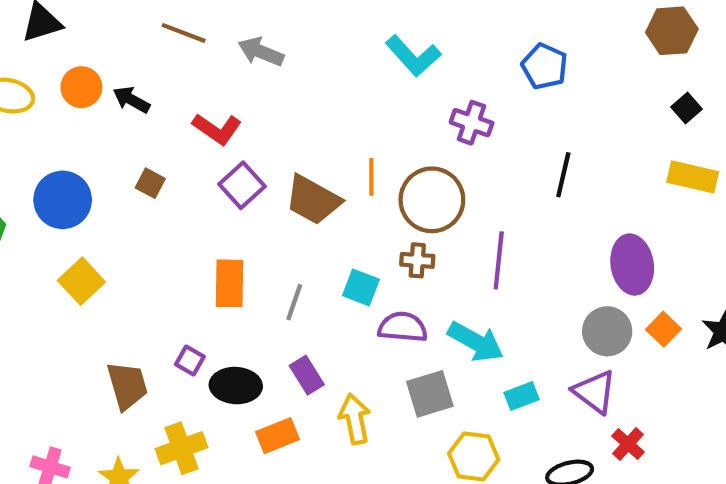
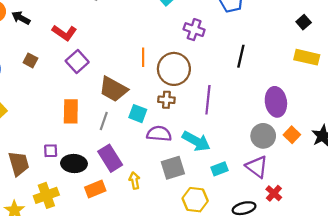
brown trapezoid: (313, 200) -> (113, 89), moved
purple square: (190, 361) -> (51, 151), turned -32
purple rectangle: (307, 375) -> (110, 158), size x1.4
yellow arrow: (355, 419) -> (135, 181), size x0.7

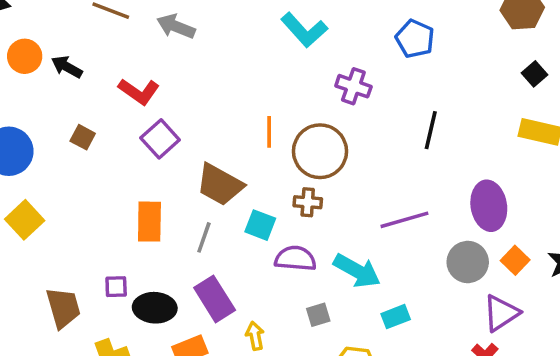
purple line: (208, 100) -> (404, 220), moved, turned 68
purple triangle: (257, 167) -> (501, 313), moved, turned 50
gray square: (173, 168) -> (318, 315), size x0.6

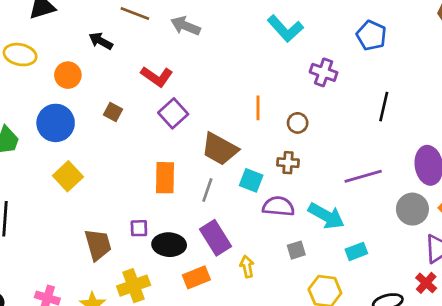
orange circle: (25, 56) -> (68, 75), moved
black arrow: (67, 67) -> (101, 41), moved
brown circle: (320, 151) -> (298, 123), size x0.5

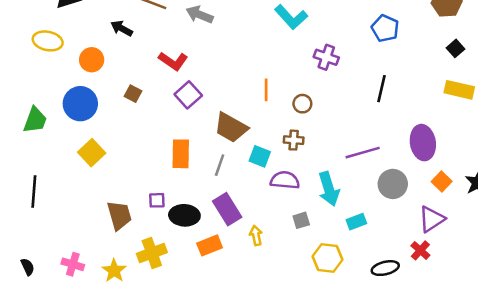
blue pentagon: (371, 35) -> (385, 28), moved
gray circle: (412, 209) -> (393, 184), moved
cyan arrow: (326, 216) -> (329, 189), turned 44

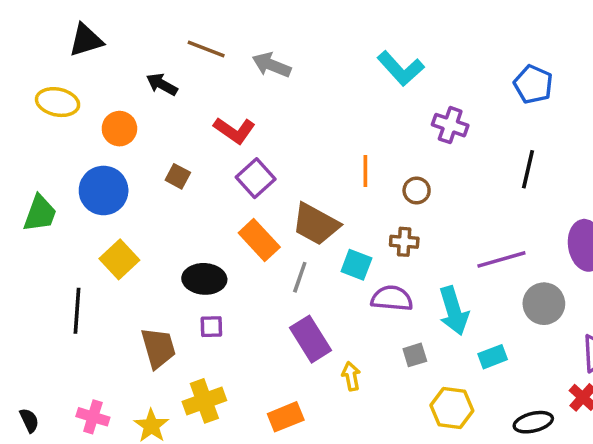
orange rectangle: (181, 154) -> (259, 240), moved, turned -44
black line: (34, 192) -> (77, 311), moved
black ellipse: (184, 215) -> (204, 279), moved
orange rectangle: (210, 245) -> (286, 417), moved

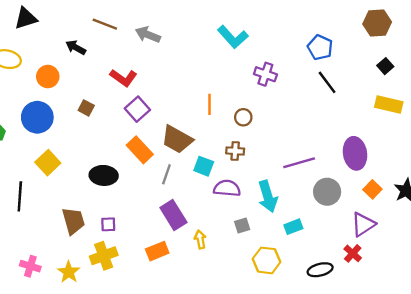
black line: (528, 169) -> (327, 82), moved, turned -50
purple square: (211, 327) -> (108, 224), moved
orange rectangle: (286, 417) -> (157, 251), moved

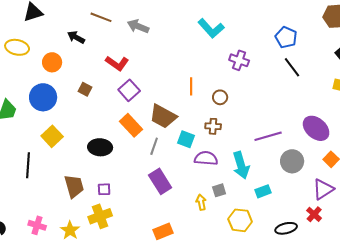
purple ellipse: (355, 153) -> (316, 128), turned -40
yellow arrow: (200, 239) -> (201, 202), moved
orange rectangle: (157, 251) -> (163, 231), moved

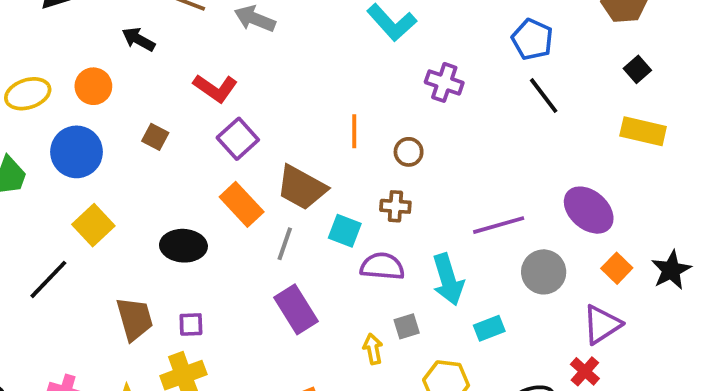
yellow ellipse: (17, 47) -> (28, 94), moved, turned -30
black line: (28, 165) -> (48, 279), turned 40

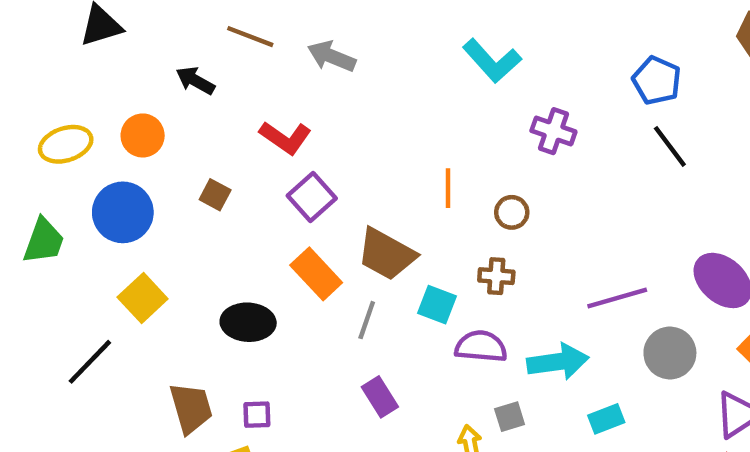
cyan arrow: (448, 279) -> (558, 362), turned -81
purple rectangle: (296, 309) -> (380, 397), size x0.7

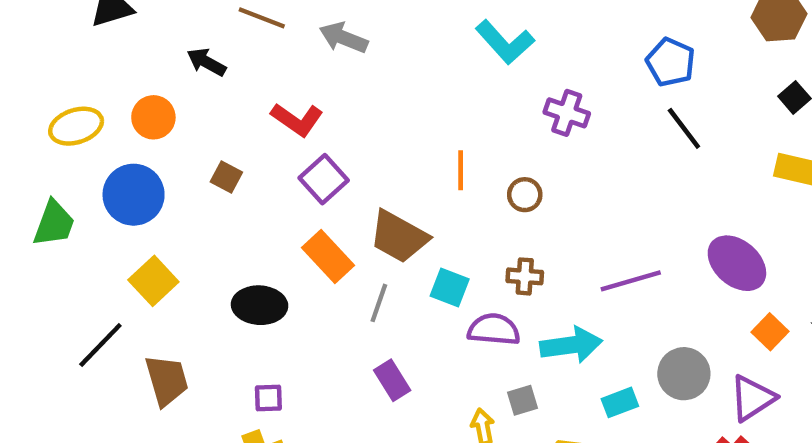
brown cross: (496, 276) -> (525, 276), moved
gray circle: (670, 353) -> (684, 374), moved
brown trapezoid: (191, 408) -> (167, 380), moved

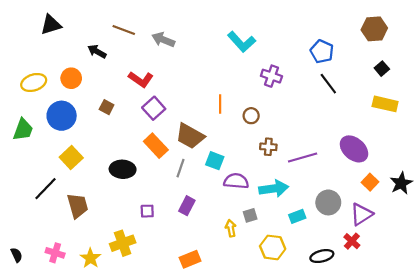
brown cross: (525, 276) -> (268, 147), moved
purple rectangle: (392, 380) -> (187, 206), turned 60
purple square: (268, 398) -> (147, 211), moved

